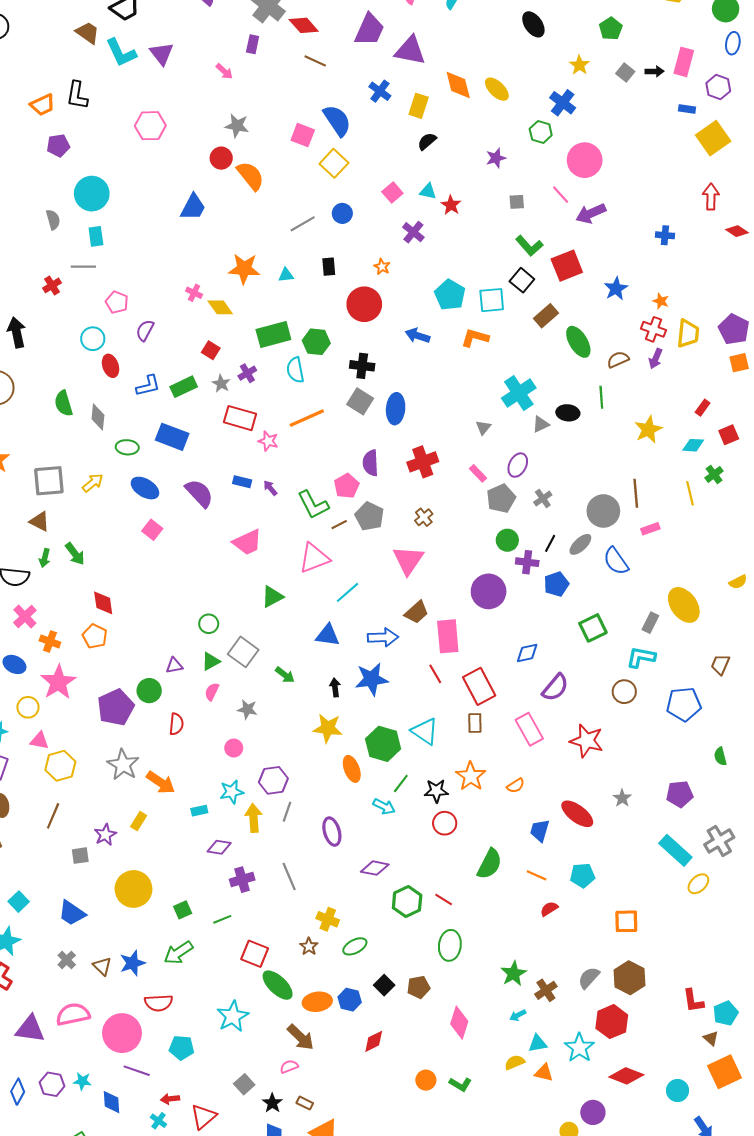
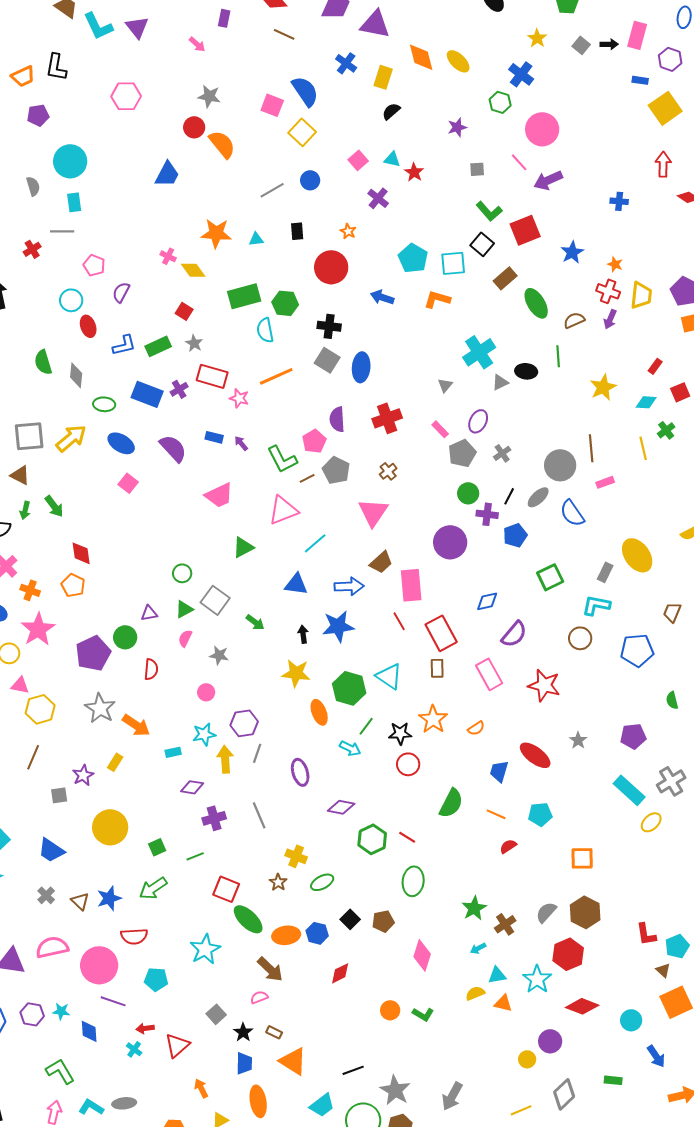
purple cross: (247, 373) -> (179, 389), moved
yellow arrow: (93, 483) -> (71, 438), size x1.5

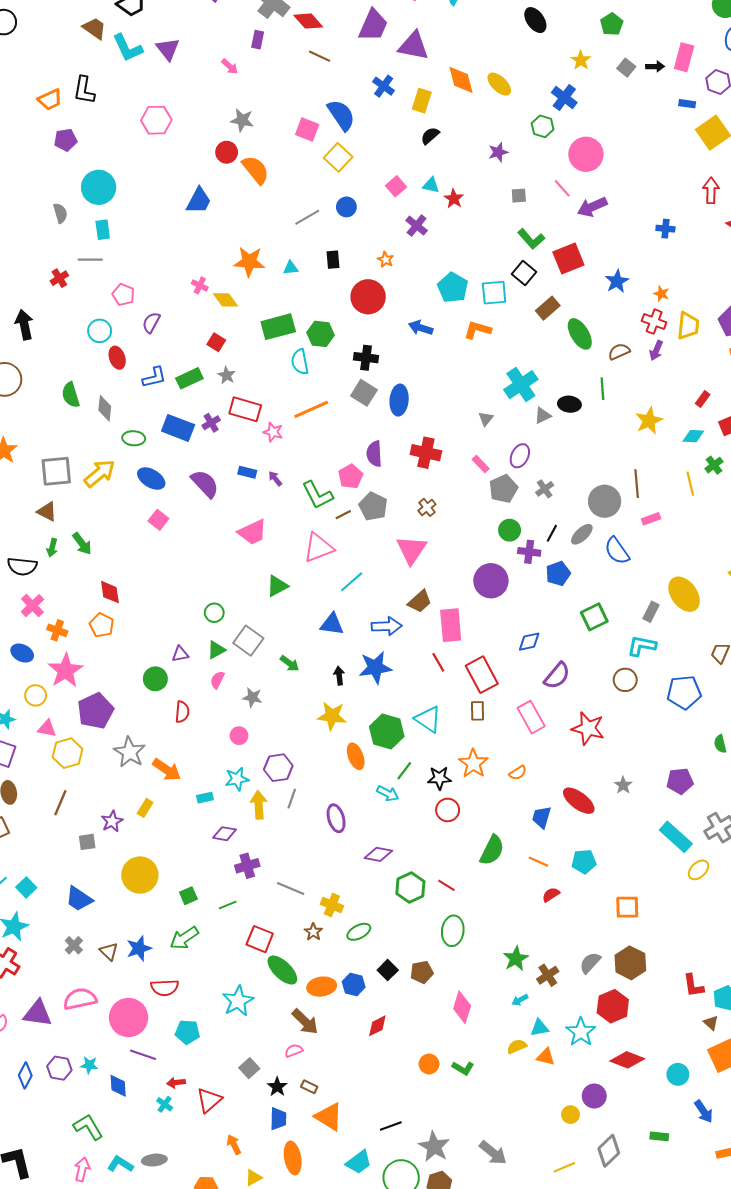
red cross: (387, 418) -> (426, 453), turned 32
purple pentagon: (93, 653) -> (95, 711), moved
gray line: (259, 815) -> (291, 888), moved, turned -44
gray arrow: (452, 1096) -> (493, 1153), turned -80

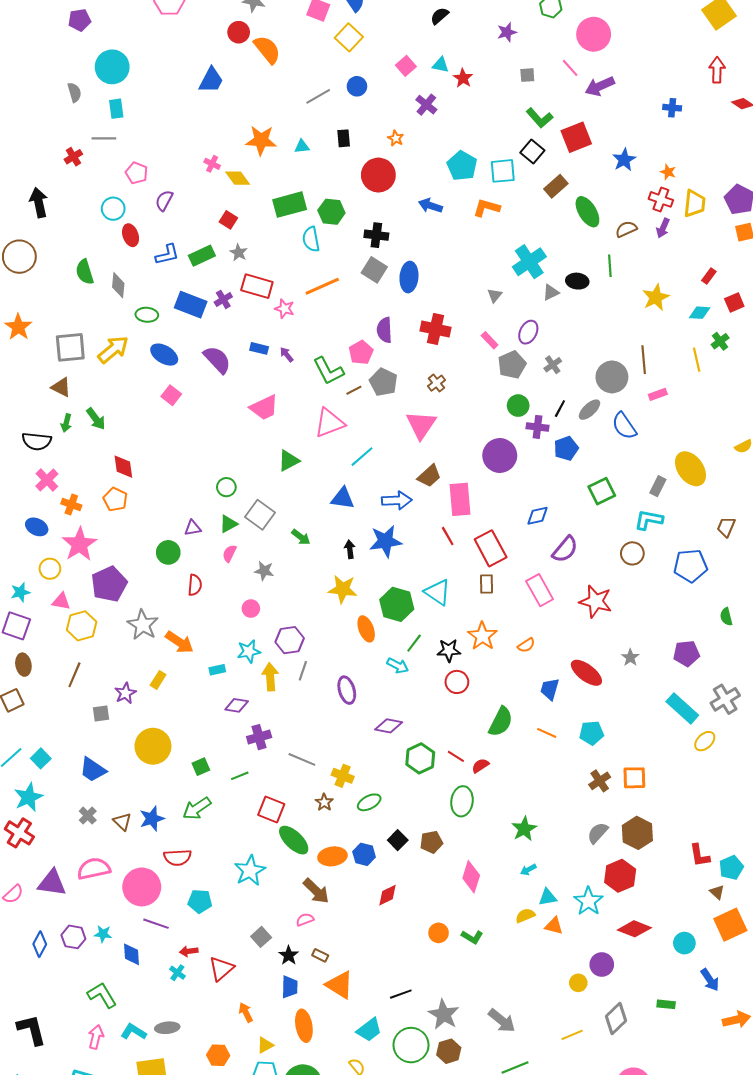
red semicircle: (551, 895) -> (480, 766), moved
brown cross: (548, 975) -> (600, 781), moved

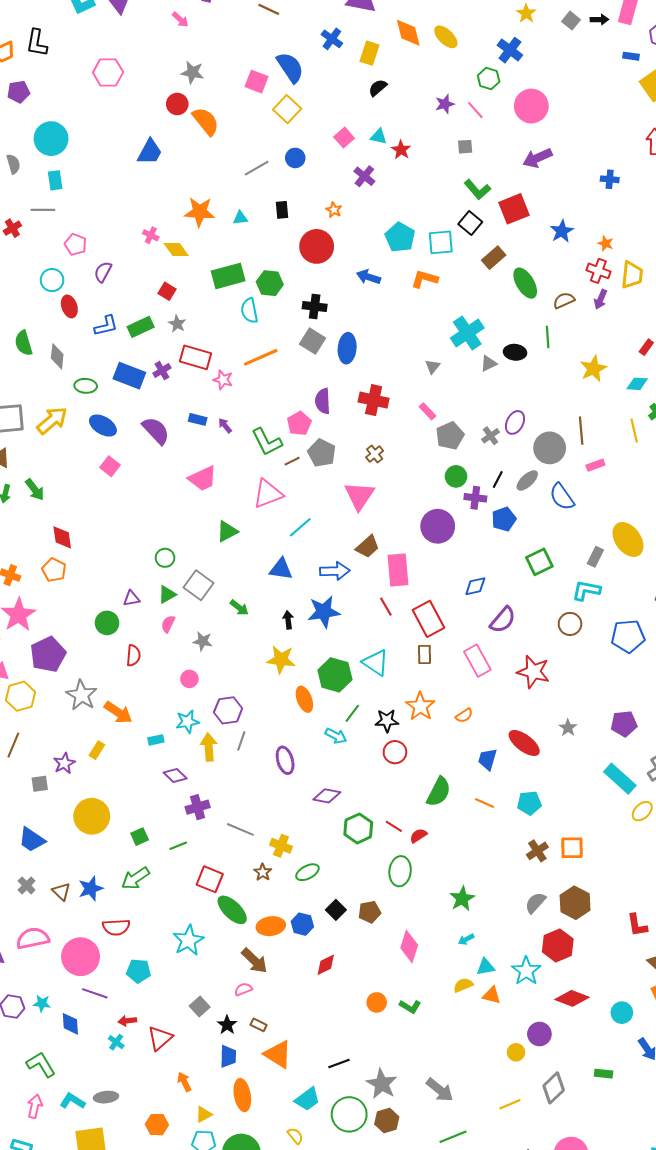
pink line: (570, 68) -> (475, 110), moved
purple ellipse: (528, 332) -> (515, 422), moved
purple diamond: (237, 705) -> (175, 776), turned 35

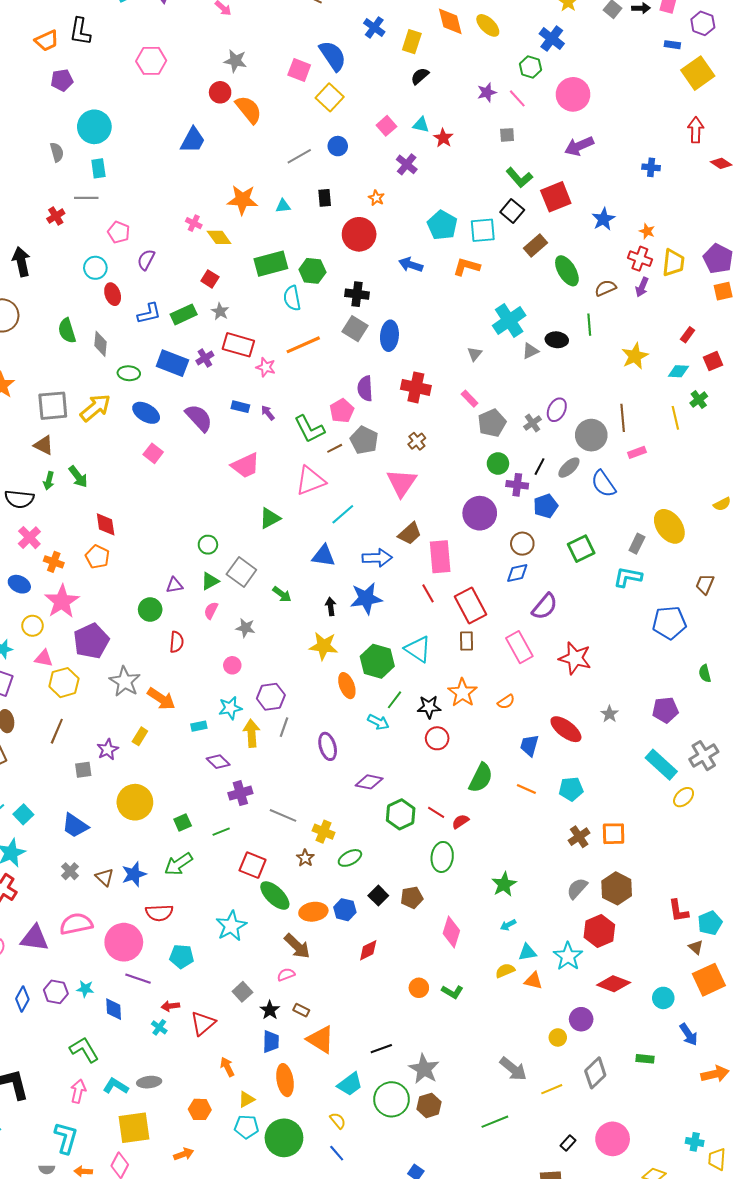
brown circle: (570, 624) -> (522, 544), moved
gray arrow: (440, 1090) -> (513, 1069), moved

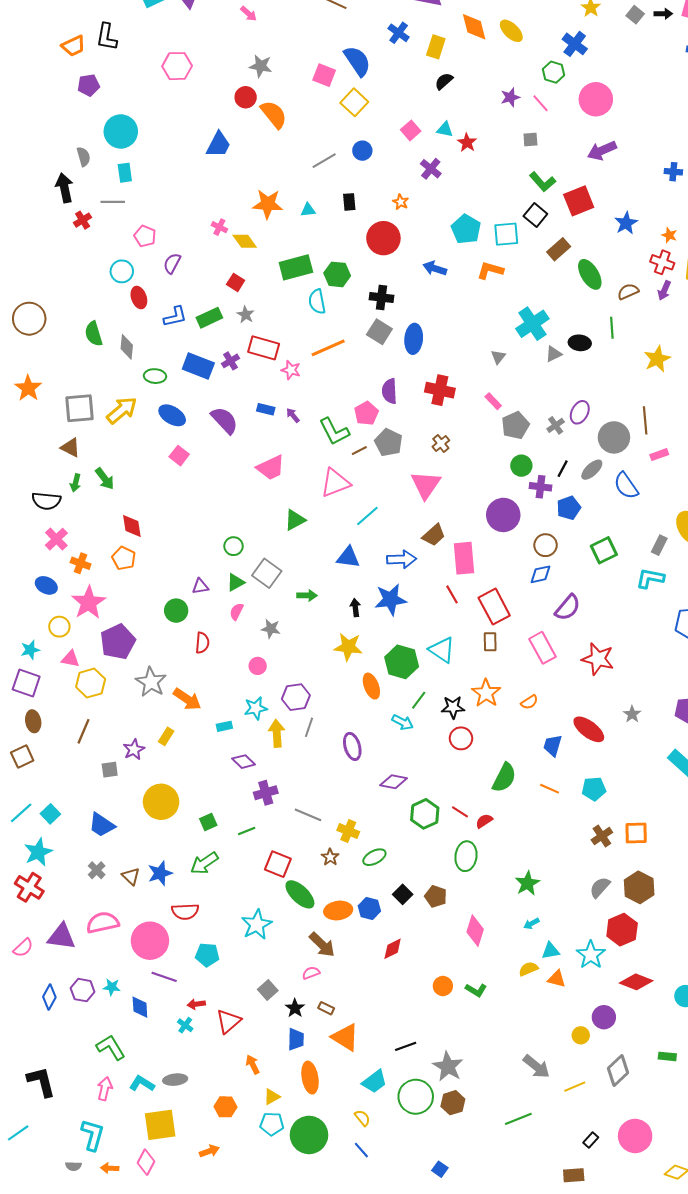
black arrow: (21, 262) -> (64, 188), moved
green arrow: (282, 594) -> (307, 595), turned -36
brown pentagon: (412, 898) -> (436, 896), turned 30

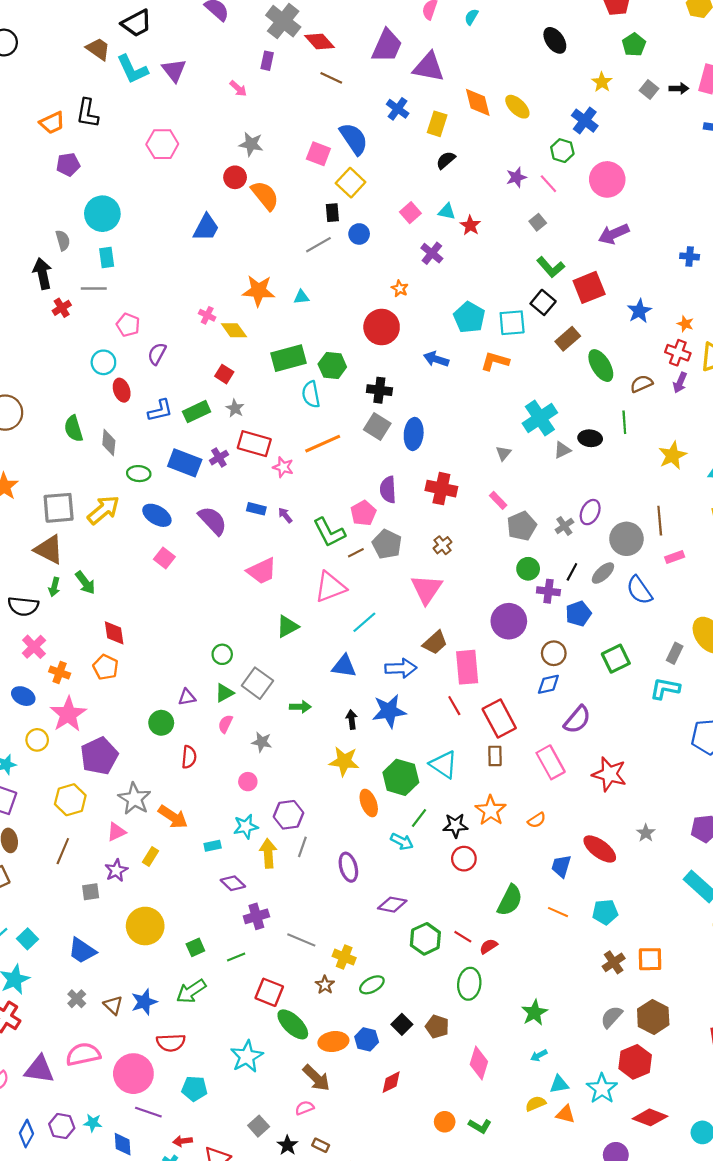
gray square: (530, 140) -> (538, 222), turned -35
black rectangle: (349, 202) -> (332, 213), moved
brown triangle: (70, 448) -> (49, 550), size x1.4
pink triangle: (70, 659) -> (116, 832), moved, turned -36

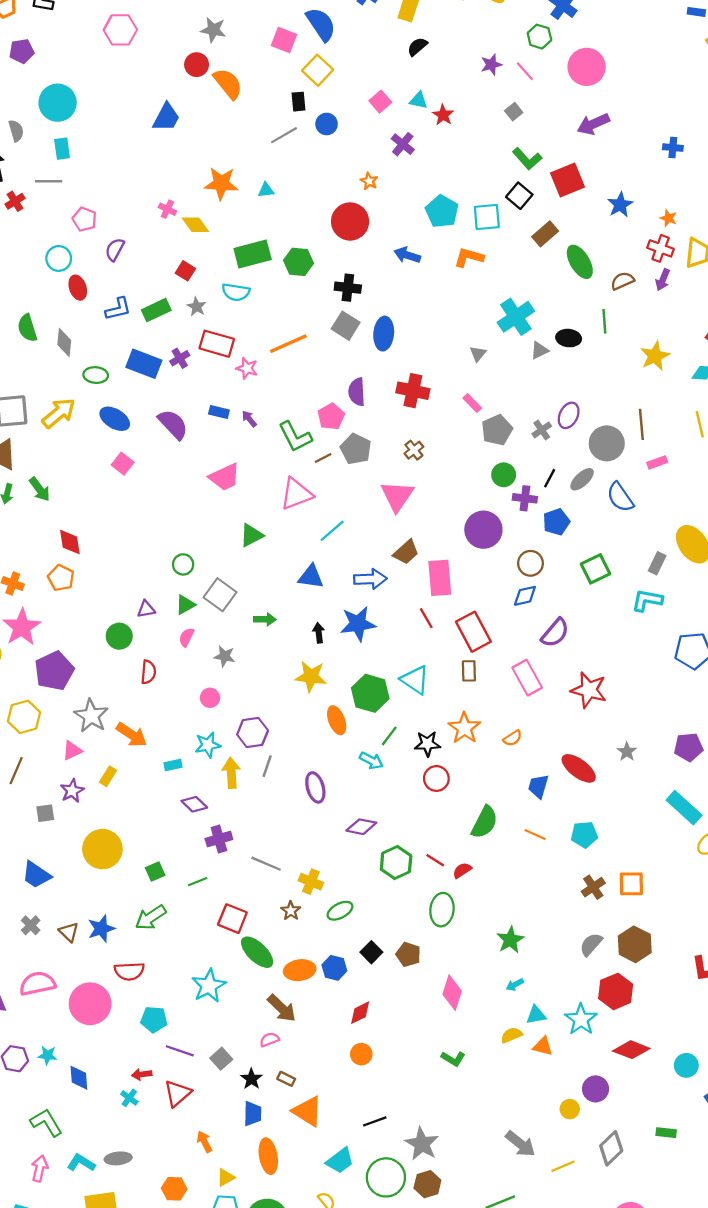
cyan semicircle: (311, 394) -> (236, 292), moved, turned -70
purple line: (148, 1112) -> (180, 1051), moved
orange circle: (445, 1122) -> (361, 1054), moved

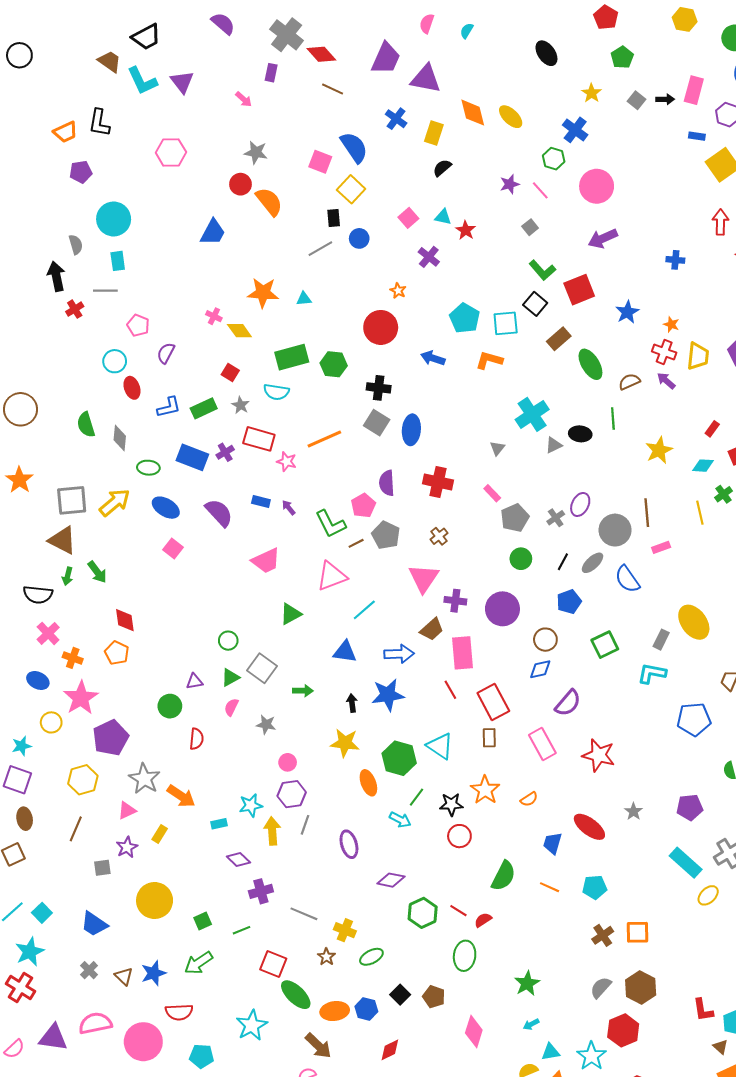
purple arrow: (663, 280) -> (666, 381), turned 108
purple cross: (525, 498) -> (455, 601), moved
pink circle: (210, 698) -> (288, 762), moved

